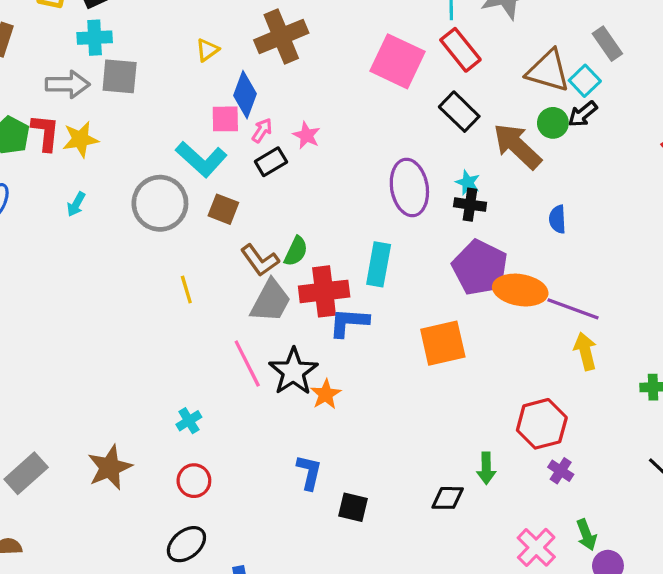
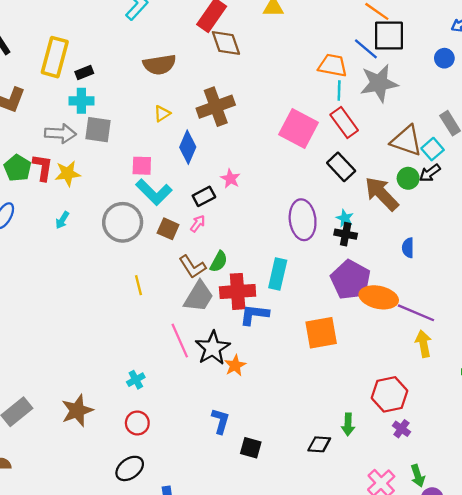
pink square: (225, 119) -> (142, 166), moved
pink arrow: (262, 130) -> (198, 224), moved

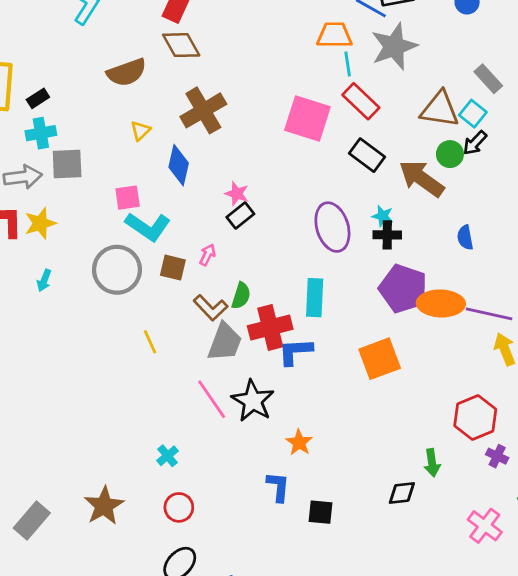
brown diamond: (226, 43) -> (181, 45), moved
black rectangle: (204, 196) -> (240, 216), moved
orange star: (235, 365) -> (299, 442), moved

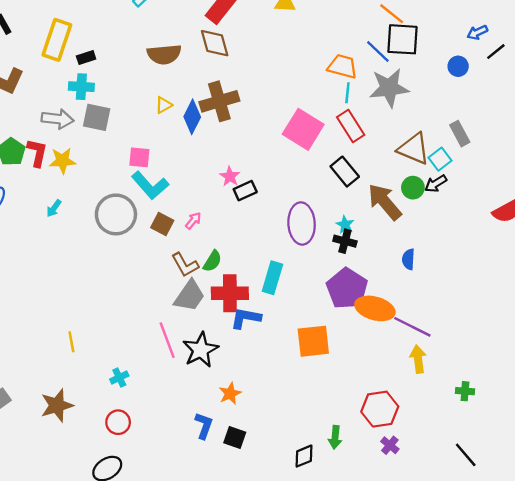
blue diamond: (179, 165) -> (192, 117), moved
black rectangle: (240, 216) -> (245, 191), moved
yellow line: (150, 342) -> (71, 342), moved
black diamond: (402, 493) -> (304, 456), turned -30
black square: (320, 512) -> (235, 438), moved

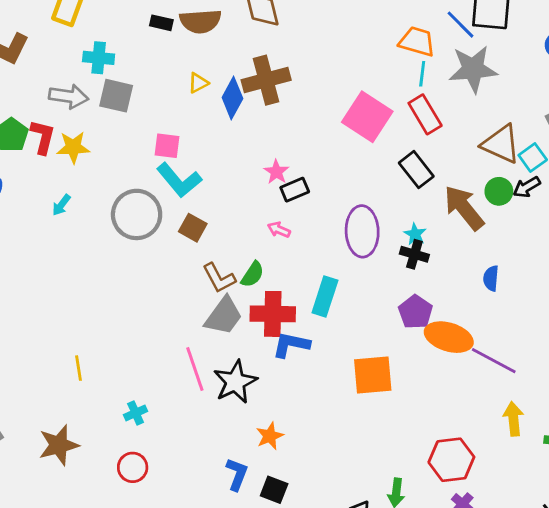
black rectangle: (86, 58) -> (161, 23), moved, turned 30
pink arrow: (193, 221) -> (279, 230), moved, turned -108
purple pentagon: (347, 288) -> (415, 312), size x0.7
yellow arrow: (418, 359) -> (513, 419), moved

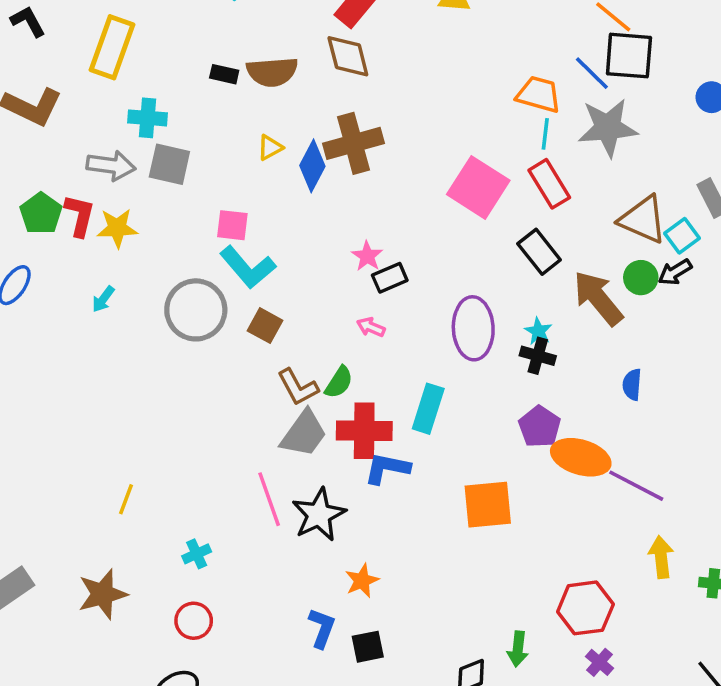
yellow line: (78, 368) -> (126, 499), turned 30
black square: (274, 490) -> (368, 647), turned -32

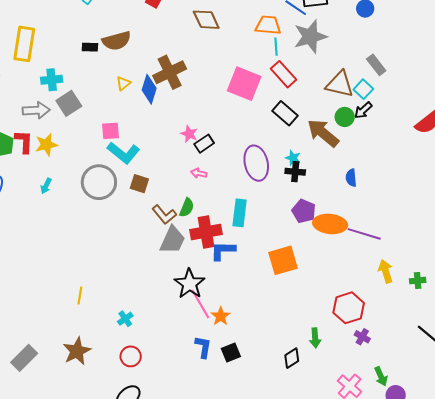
brown diamond: (348, 56) -> (206, 20), moved
gray square: (169, 164) -> (69, 103), turned -35
pink line: (269, 499) -> (200, 304), moved

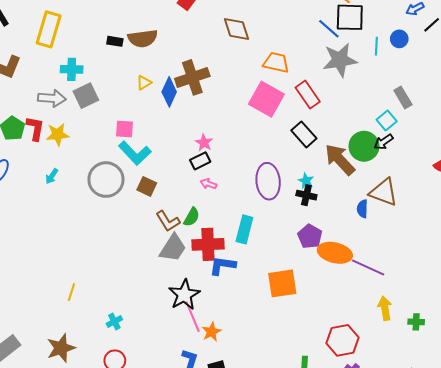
orange trapezoid: (268, 25) -> (276, 62), moved
cyan line: (276, 47) -> (376, 46), moved
brown triangle: (340, 84) -> (384, 192), moved
green circle: (345, 117) -> (364, 146), size x1.5
black rectangle: (204, 144) -> (200, 161), moved

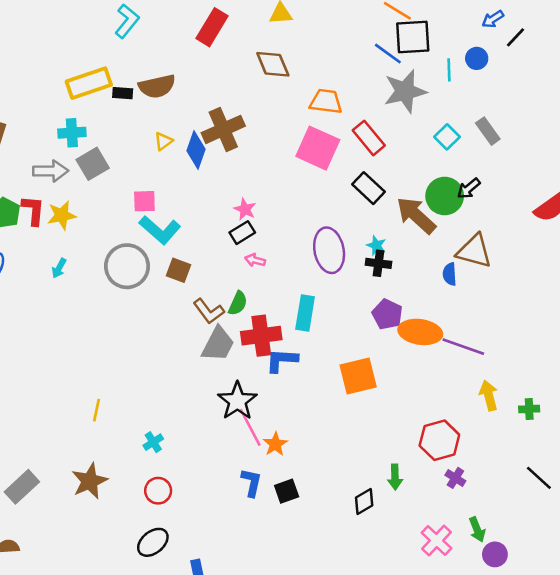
yellow rectangle: (49, 29) -> (89, 83), moved, turned 60
cyan square: (387, 120) -> (447, 137), moved

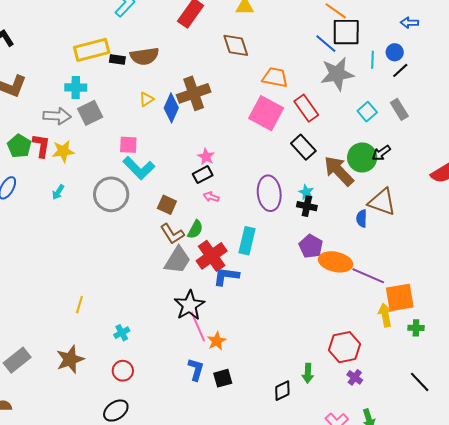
blue arrow: (493, 19) -> (409, 23), turned 30
black line: (515, 37) -> (400, 70), moved
brown square: (179, 270) -> (167, 205), moved
red cross: (261, 336) -> (212, 256), turned -32
orange square: (358, 376) -> (400, 297), moved

